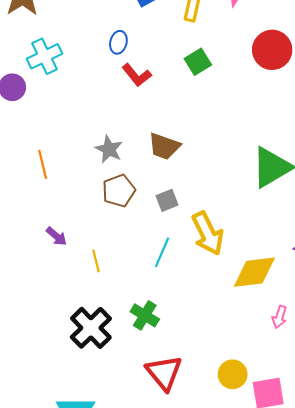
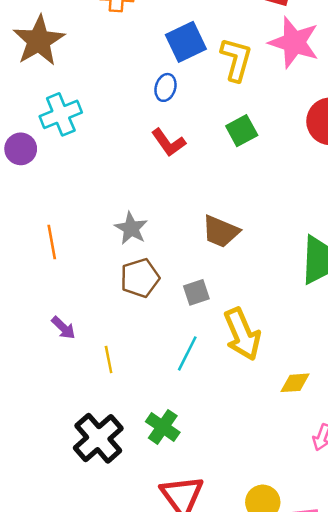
blue ellipse: (118, 42) -> (166, 87), moved
brown trapezoid: (164, 146) -> (221, 232), moved
yellow diamond: (254, 272) -> (295, 383), size x0.6

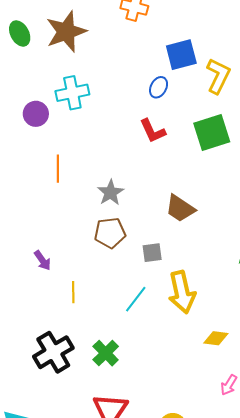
green square: (242, 131) -> (212, 133), size x1.5
orange line: (52, 242) -> (58, 169), moved

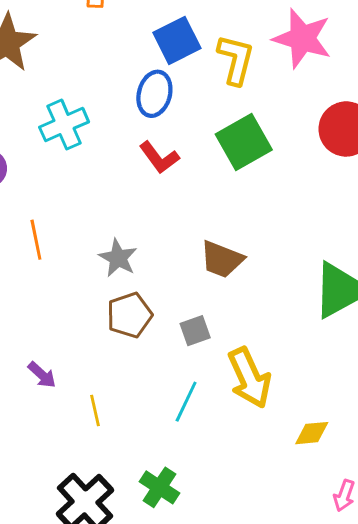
blue ellipse: (159, 87) -> (154, 94), size x1.4
cyan cross: (72, 93) -> (64, 125), moved

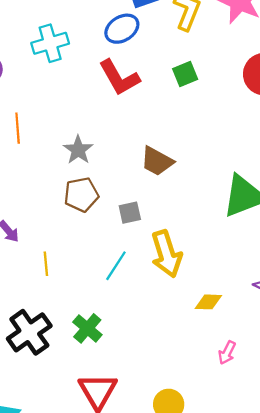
blue ellipse: (154, 94) -> (122, 29), turned 36
green square: (244, 142) -> (185, 74), size x0.6
red L-shape: (159, 158) -> (119, 78), size x1.4

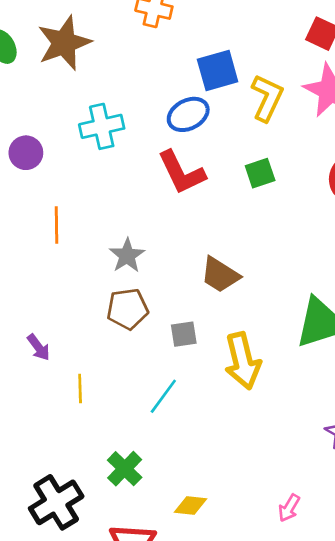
yellow arrow: (166, 254) -> (243, 361), moved
yellow diamond: (208, 302) -> (191, 505), moved
black cross: (29, 332) -> (56, 502), moved

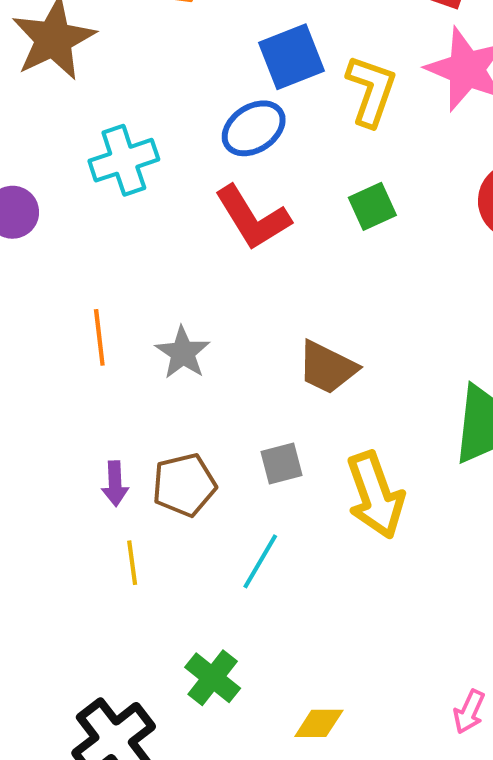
orange line: (57, 225) -> (99, 337), moved
brown pentagon: (127, 309) -> (184, 485), moved
purple arrow: (39, 347) -> (115, 484), moved, turned 40

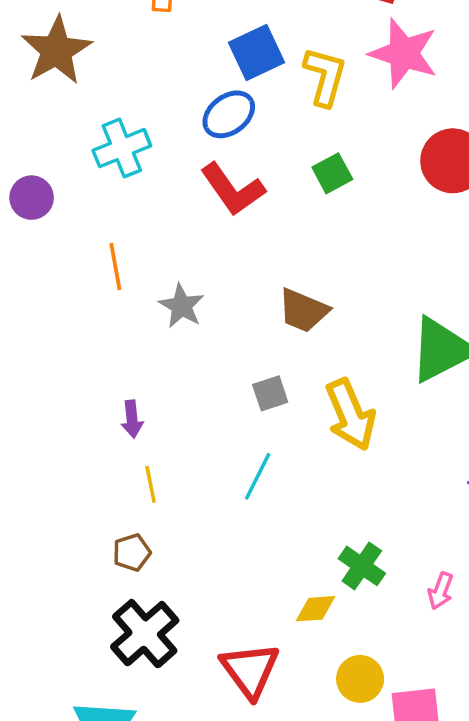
orange line: (99, 337) -> (115, 267), moved
brown pentagon: (184, 485) -> (132, 552), moved, size x0.7
green cross: (213, 678) -> (362, 566), moved

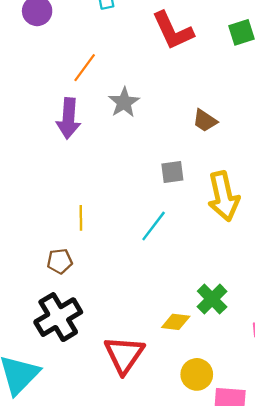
orange line: (115, 267) -> (85, 68), turned 36
brown trapezoid: (303, 311) -> (205, 121), size x0.7
purple arrow: (132, 419) -> (68, 118), moved, size x1.6

